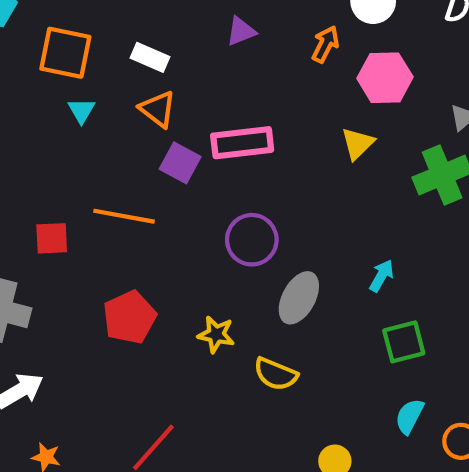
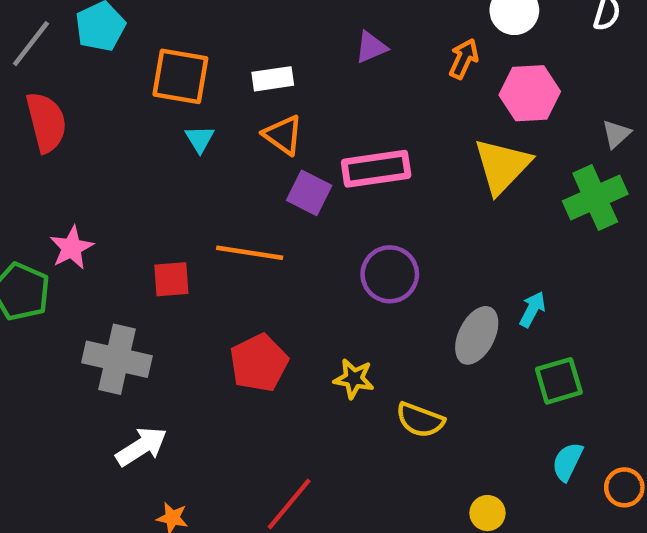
white rectangle: (150, 57) -> (273, 79), turned -30
yellow triangle: (358, 143) -> (502, 166), size x1.6
gray ellipse: (299, 298) -> (477, 335), moved

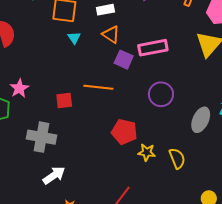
red pentagon: (259, 363) -> (124, 132), moved, turned -30
yellow star: (354, 379) -> (147, 152), moved
yellow semicircle: (420, 420) -> (177, 158), turned -130

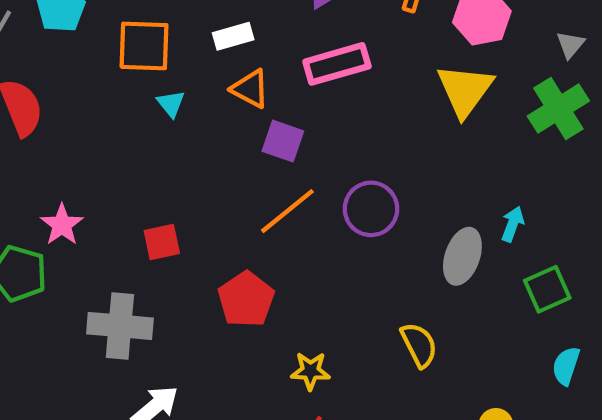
pink rectangle: (153, 48) -> (337, 64), moved
orange line: (98, 87) -> (287, 211), moved, turned -40
red pentagon: (124, 132) -> (246, 299), moved, turned 30
yellow star: (147, 152) -> (310, 371), moved

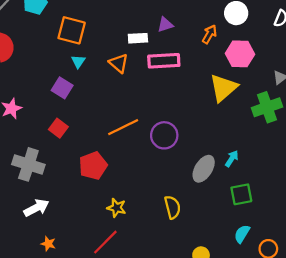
white rectangle: (233, 36) -> (138, 38), moved
purple square: (283, 141) -> (62, 88), moved
red square: (162, 242) -> (58, 128), turned 36

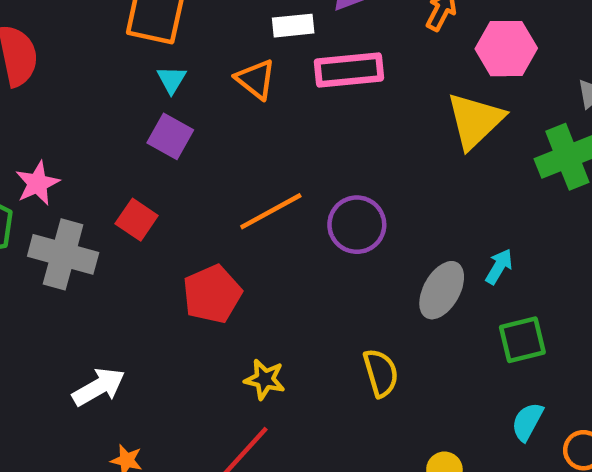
purple square: (62, 88) -> (170, 136), moved
gray cross: (28, 164) -> (63, 254), moved

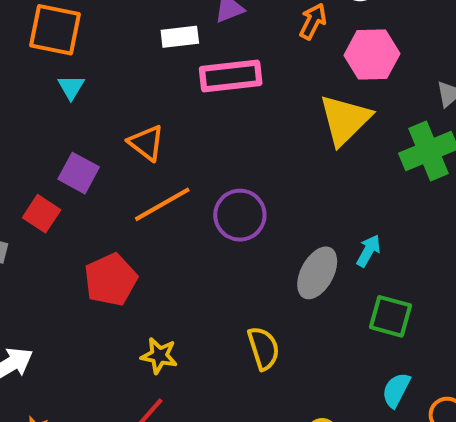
orange triangle: (256, 79) -> (146, 143), moved
purple square: (170, 136) -> (79, 173), moved
green square: (522, 340) -> (391, 316), turned 30

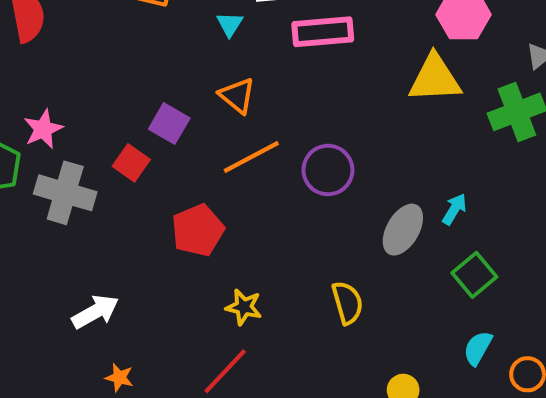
cyan triangle: (71, 87) -> (230, 24), moved
yellow triangle: (345, 120) -> (435, 78), turned 40
green square: (391, 316) -> (474, 275), turned 33

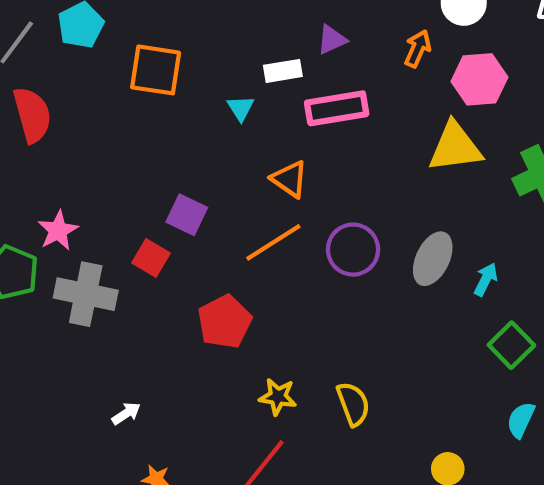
orange triangle: (237, 96) -> (290, 179), moved
gray ellipse: (403, 230) -> (433, 259), moved
yellow semicircle: (347, 303) -> (353, 404), moved
white arrow: (95, 312) -> (126, 413), size x0.6

